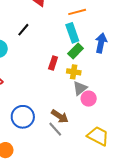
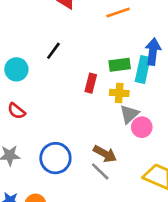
black line: (23, 30) -> (53, 51), moved
cyan rectangle: (72, 33) -> (143, 69), moved, turned 36
green rectangle: (76, 51) -> (120, 65), turned 42

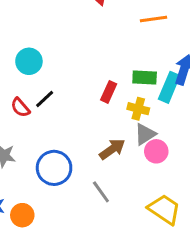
black line: (53, 51) -> (45, 99), moved
brown arrow: (105, 154) -> (112, 149), moved, turned -75

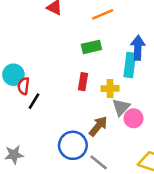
green rectangle: (145, 77) -> (91, 47), moved
red semicircle: (20, 108) -> (24, 86), moved, turned 63
blue circle: (54, 168) -> (73, 145), moved

